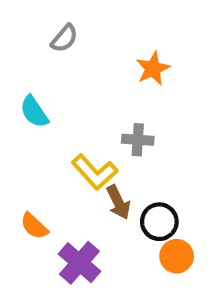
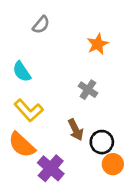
gray cross: (138, 140) -> (88, 90), turned 30
yellow L-shape: (95, 172) -> (29, 110), moved
orange semicircle: (34, 226) -> (22, 145), size x1.5

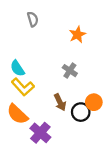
gray semicircle: (41, 25) -> (33, 19), turned -56
cyan semicircle: (22, 72) -> (17, 68), moved
orange circle: (113, 164) -> (94, 102), moved

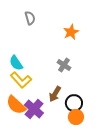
brown arrow: (60, 102) -> (55, 94), turned 56
orange circle: (94, 102) -> (76, 117), moved
purple cross: (40, 133) -> (34, 109), moved

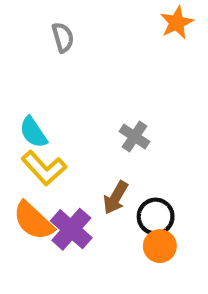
orange star: (71, 32) -> (177, 23), moved

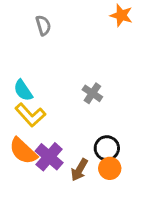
orange star: (177, 23) -> (121, 15), turned -30
brown arrow: (116, 198) -> (79, 170), moved

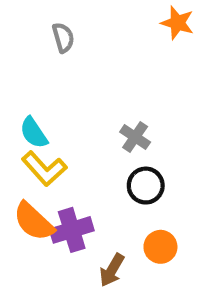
black circle: (107, 148) -> (146, 186), moved
purple cross: (49, 157) -> (72, 230), turned 32
brown arrow: (79, 170) -> (112, 270), moved

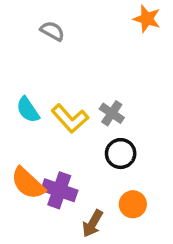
gray semicircle: (63, 38) -> (52, 31), turned -45
yellow L-shape: (44, 169) -> (70, 118), moved
purple cross: (72, 230) -> (59, 190), turned 36

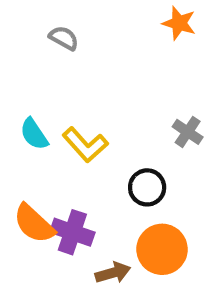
gray cross: (112, 113) -> (188, 132), moved
orange circle: (133, 204) -> (162, 249), size x1.5
brown arrow: (93, 224) -> (113, 273), turned -136

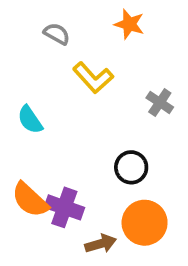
orange star: (179, 23) -> (129, 24), moved
gray cross: (188, 132) -> (160, 102), moved
yellow L-shape: (85, 145) -> (93, 78), moved

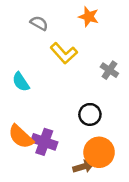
brown arrow: (101, 244) -> (83, 167), moved

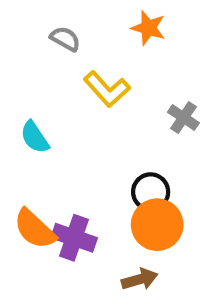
orange circle: (99, 152) -> (157, 225), moved

